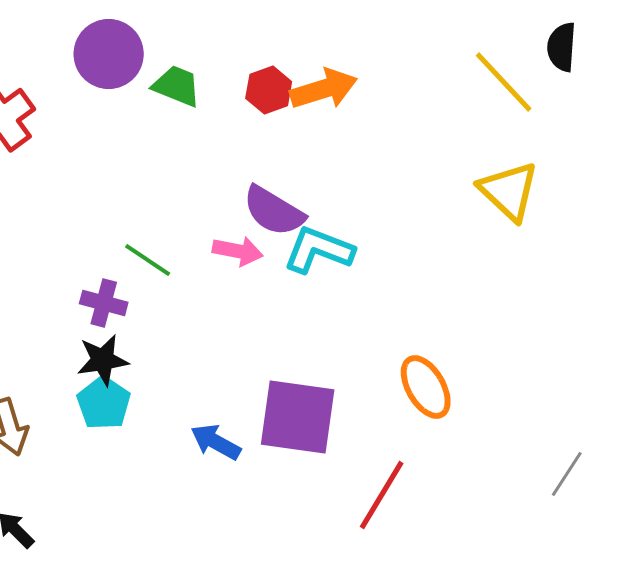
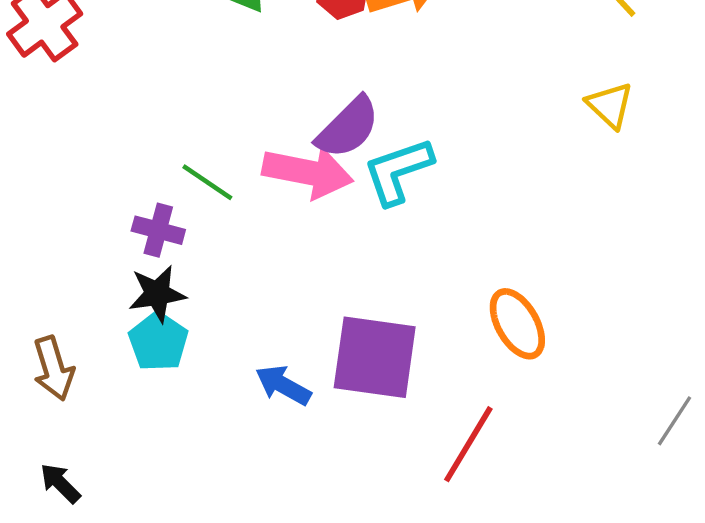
yellow triangle: (509, 191) -> (610, 105), size x0.7
purple semicircle: (274, 211) -> (348, 128), turned -76
cyan L-shape: (319, 250) -> (398, 171), turned -40
pink arrow: (238, 251) -> (308, 172), size x1.6

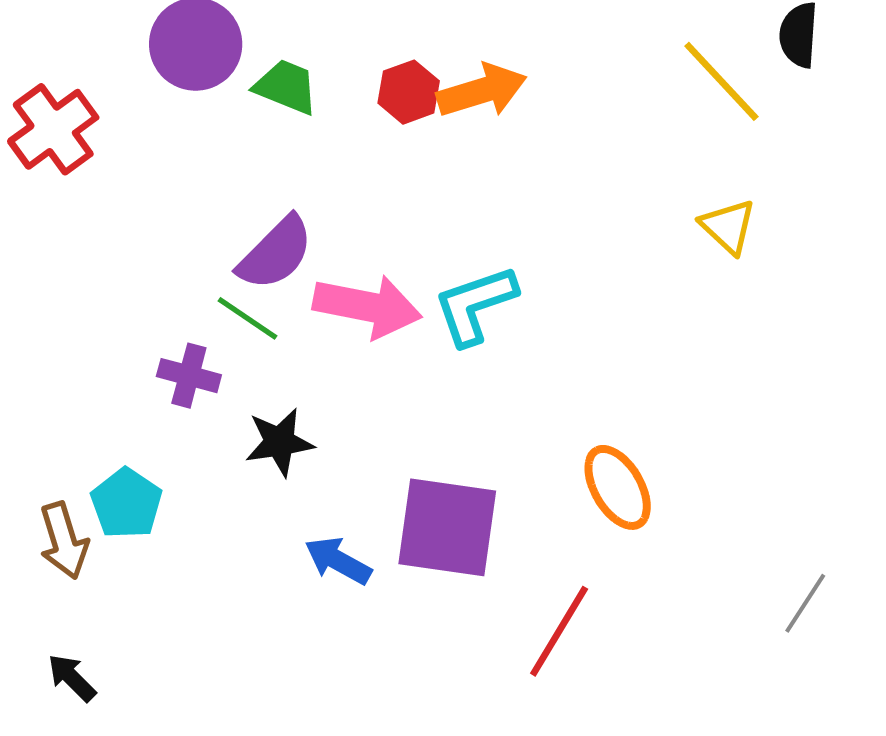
purple semicircle: (348, 128) -> (275, 253), moved
black star: (157, 294) -> (279, 442), moved
cyan pentagon: (158, 342) -> (126, 503), moved

